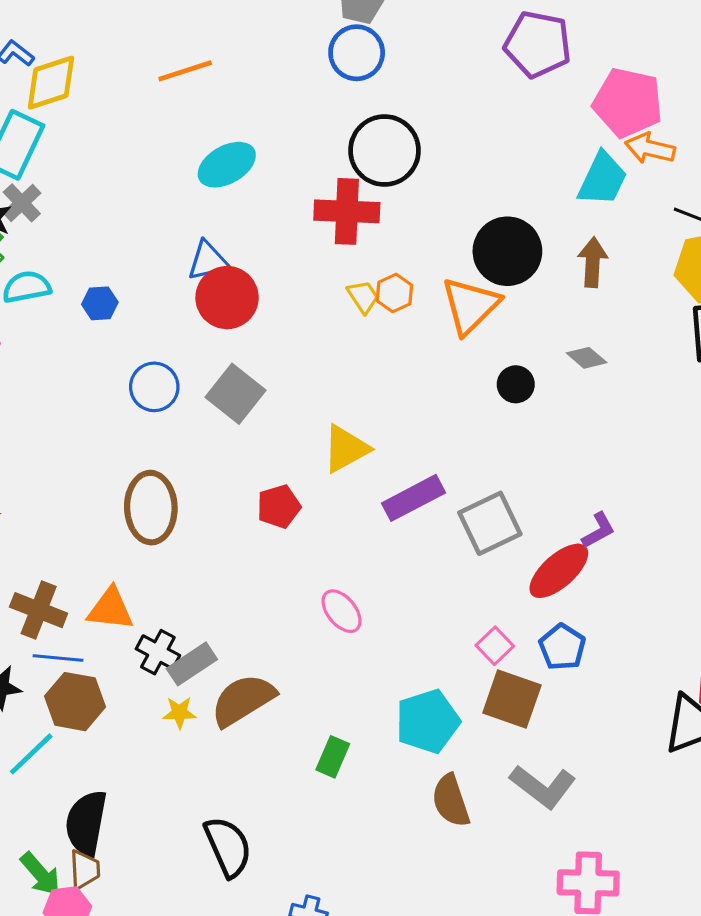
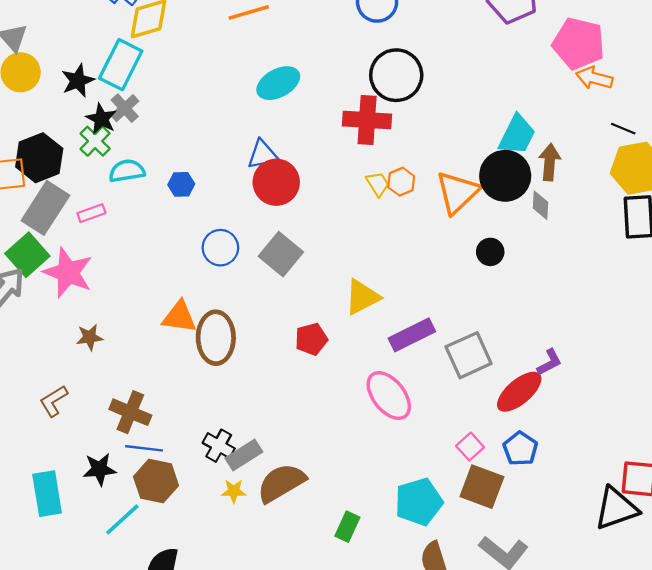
cyan trapezoid: (602, 179) -> (517, 135), moved
black circle: (507, 251) -> (505, 176), moved
gray diamond: (587, 358) -> (540, 205), moved, turned 52
orange triangle: (110, 609) -> (179, 317), moved
pink ellipse: (342, 611) -> (389, 396), moved, size x1.5

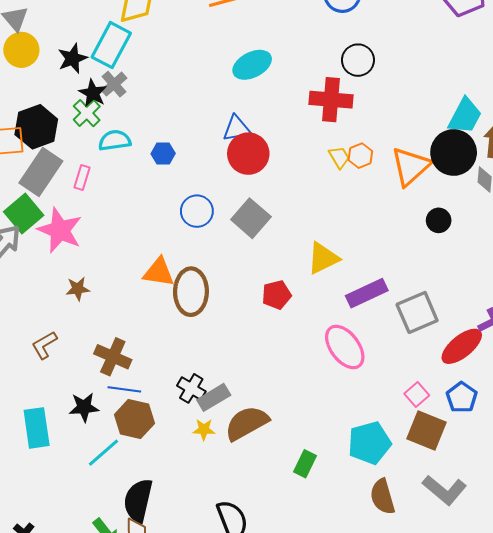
black circle: (396, 75) -> (358, 60), size x0.7
pink rectangle: (91, 213) -> (82, 177), turned -55

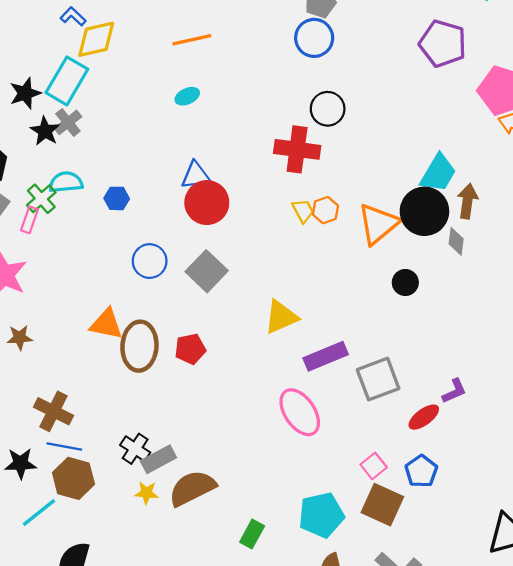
cyan ellipse: (252, 65) -> (187, 96), moved, size x0.6
green cross: (87, 113) -> (41, 199), moved
red pentagon: (277, 295) -> (190, 349), moved
red ellipse: (462, 346) -> (424, 417), size x0.7

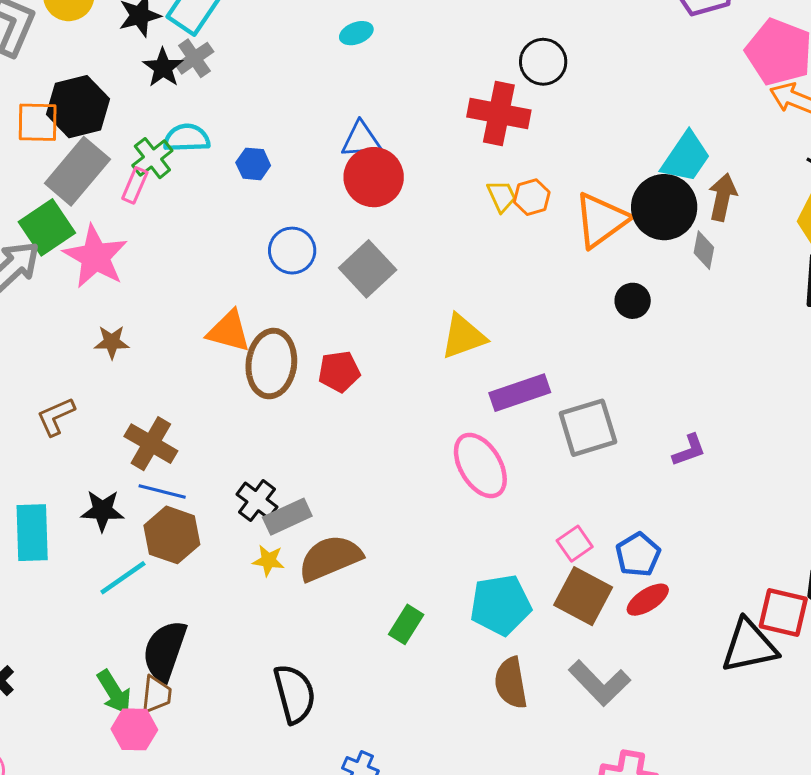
red ellipse: (424, 417) -> (648, 600), moved

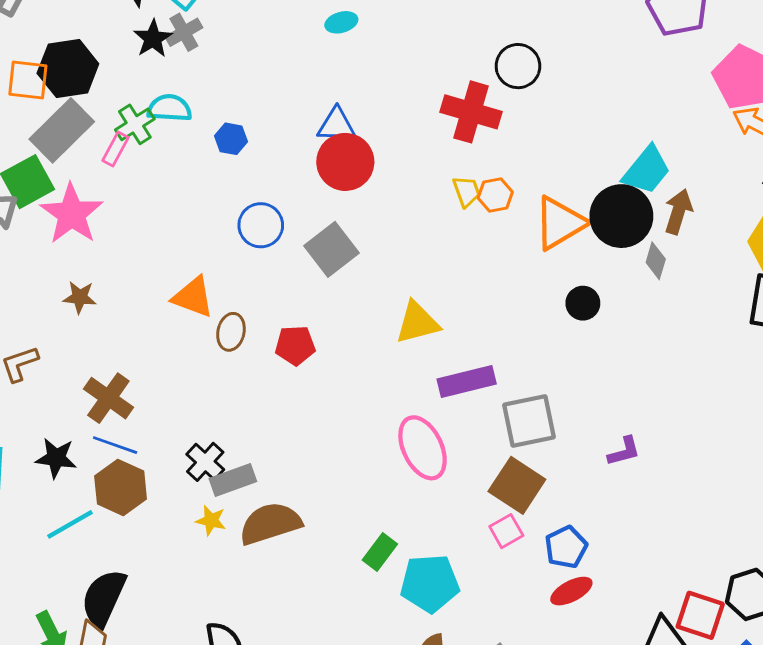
brown ellipse: (271, 364) -> (231, 332), size x0.6
brown square: (583, 596) -> (517, 485), moved
green rectangle: (406, 624) -> (380, 552), moved

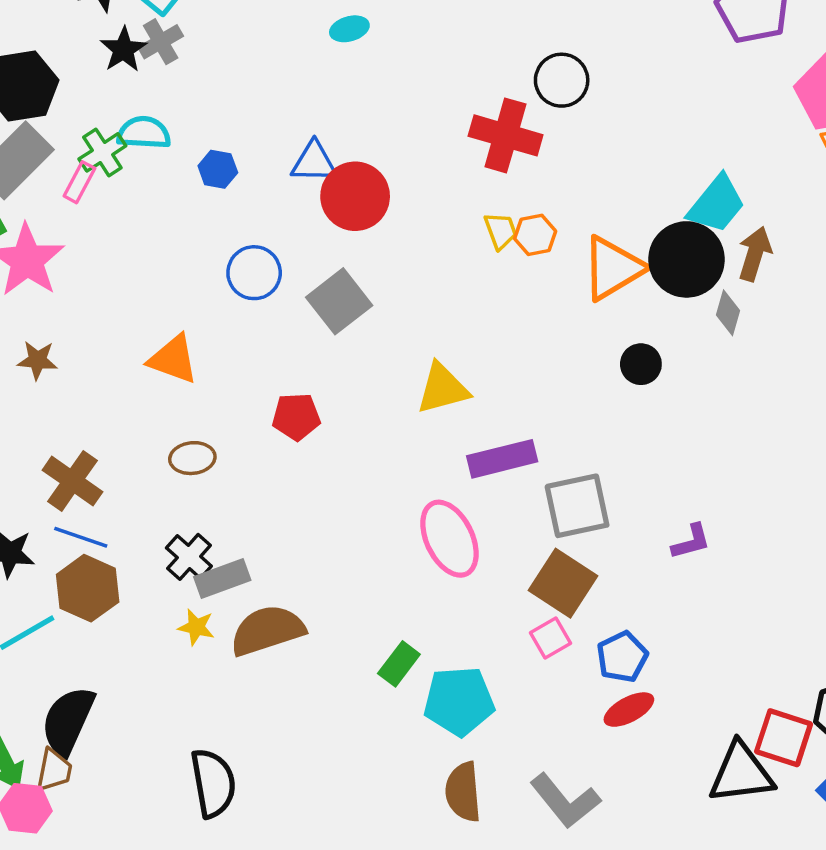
blue triangle: (337, 125) -> (314, 162), moved
brown ellipse: (231, 332) -> (192, 458), moved, turned 72

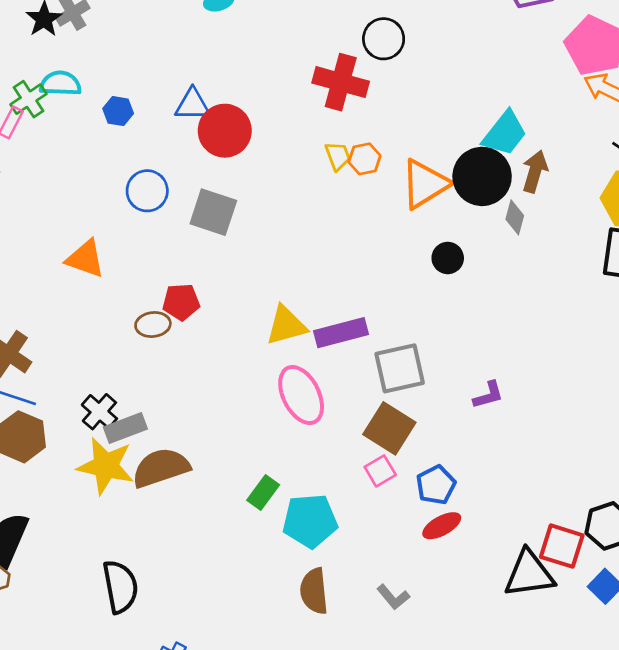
gray square: (339, 301) -> (213, 212), turned -33
yellow triangle: (443, 389) -> (286, 325), moved
brown ellipse: (192, 458) -> (153, 325), moved
yellow star: (196, 627) -> (106, 466), size x2.0
gray L-shape: (565, 801) -> (393, 597), size x0.6

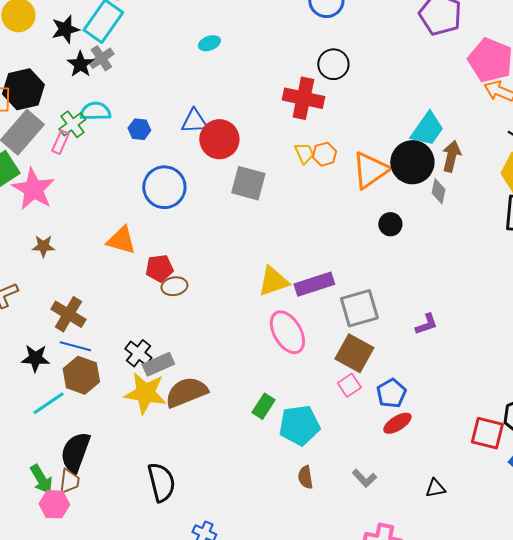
blue circle: (147, 191) -> (164, 187), size x1.4
gray square: (213, 212) -> (248, 183), moved
red pentagon: (181, 302) -> (159, 268), moved
black triangle: (529, 574) -> (435, 488), moved, size x0.5
brown semicircle: (314, 591) -> (305, 477), size x0.7

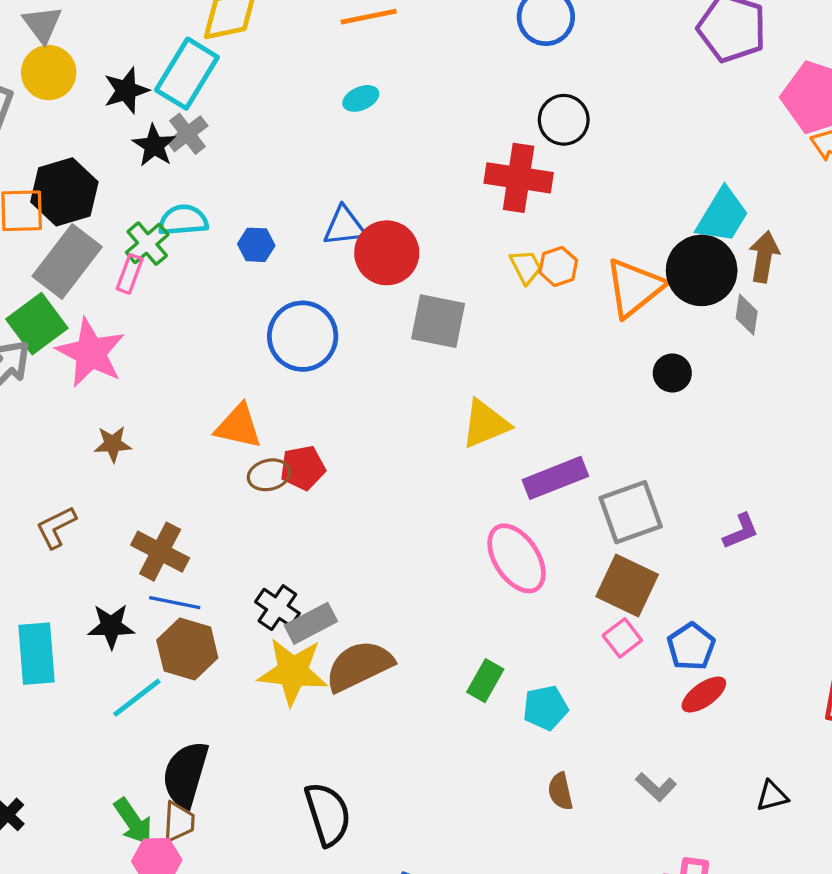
yellow triangle: (273, 281) -> (485, 424), moved
brown ellipse: (174, 286) -> (269, 475), moved
cyan pentagon: (299, 425) -> (545, 708), size x0.7

